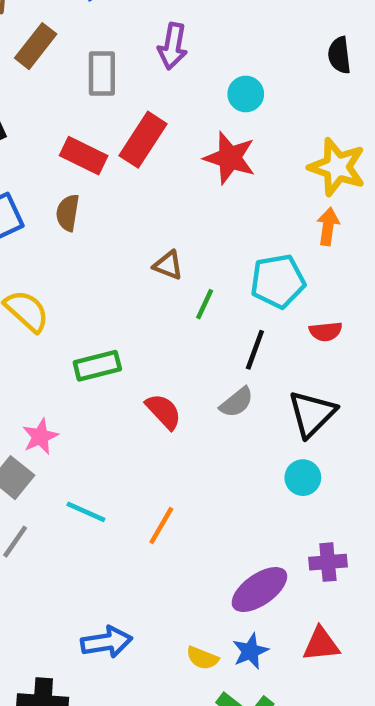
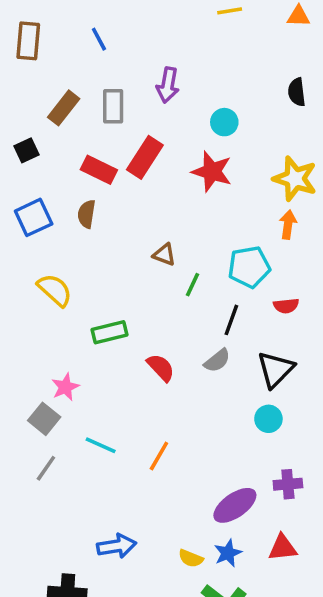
brown rectangle: (36, 46) -> (64, 108), moved

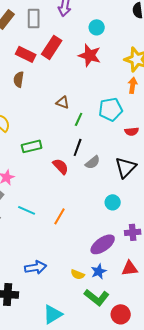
black line: (231, 320) -> (78, 147), moved
cyan circle: (268, 419) -> (113, 202), moved

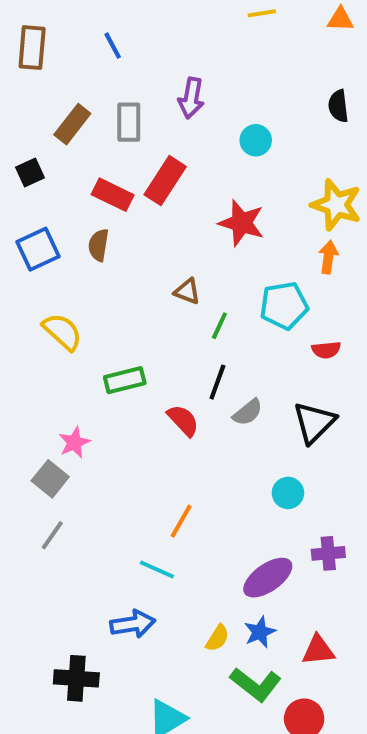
red star: (90, 55) -> (242, 223), moved
cyan line: (27, 210) -> (157, 570), moved
red triangle: (130, 268) -> (318, 650), moved
yellow semicircle: (78, 274) -> (217, 638), turned -80

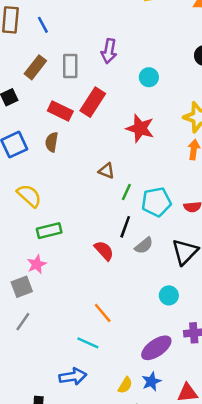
blue line: (113, 46) -> (43, 25), moved
cyan pentagon: (284, 306) -> (156, 202), moved
green rectangle: (125, 380) -> (49, 231), moved
gray square: (50, 479) -> (22, 287), turned 30
orange line: (181, 521) -> (103, 313), turned -70

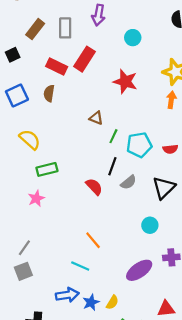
gray square: (22, 287) -> (23, 271), moved
blue star: (151, 381) -> (91, 302), moved

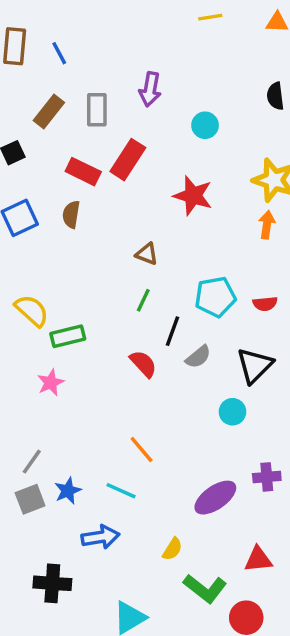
green line: (113, 136) -> (143, 300), moved
yellow semicircle: (30, 139) -> (32, 311), moved
cyan circle: (150, 225) -> (232, 412), moved
blue star: (91, 302) -> (68, 491), moved

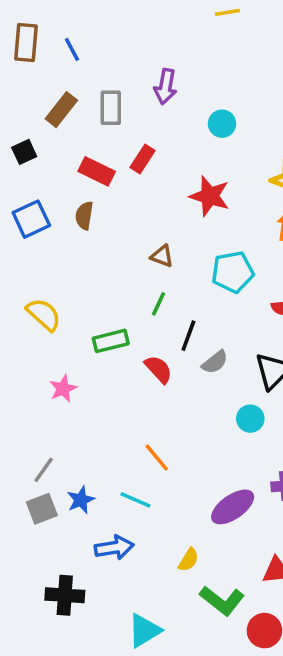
red rectangle: (128, 160) -> (143, 159), size x0.7
cyan pentagon: (215, 297) -> (233, 272), moved
green rectangle: (68, 336) -> (111, 341), moved

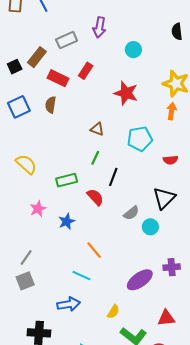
gray rectangle: (111, 108) -> (67, 40), turned 66
brown rectangle: (61, 110) -> (37, 57), moved
gray semicircle: (215, 362) -> (131, 213), moved
blue star: (81, 500) -> (67, 221), moved

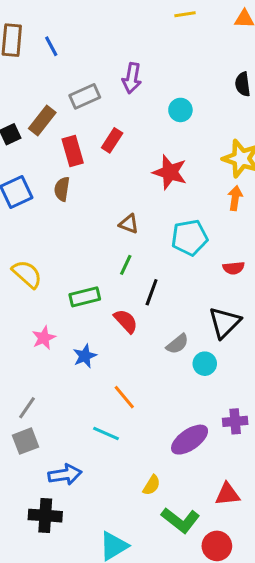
red rectangle: (58, 78) -> (73, 151), turned 48
blue arrow: (69, 304) -> (65, 475), moved

